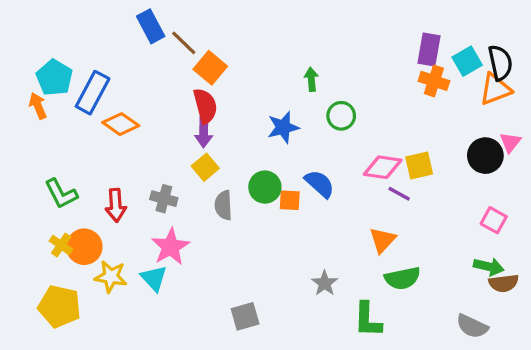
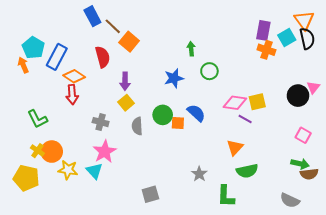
orange triangle: (495, 89) -> (304, 20), moved, turned -45
red semicircle: (205, 106) -> (103, 57), moved
red arrow: (116, 205) -> (72, 95), moved
yellow pentagon: (59, 306) -> (26, 178), moved

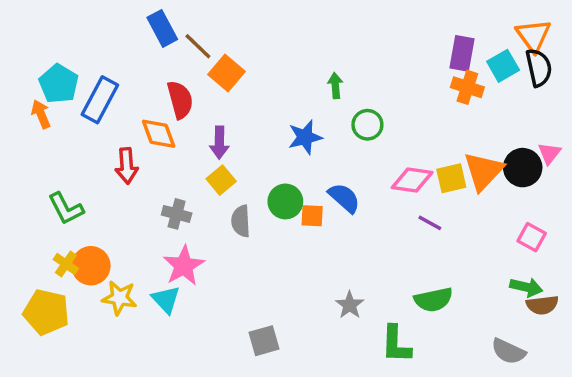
orange diamond: (74, 76) -> (159, 134), moved, turned 35
purple line: (245, 119) -> (430, 223), moved
orange triangle: (235, 147) -> (483, 171), moved, size x1.4

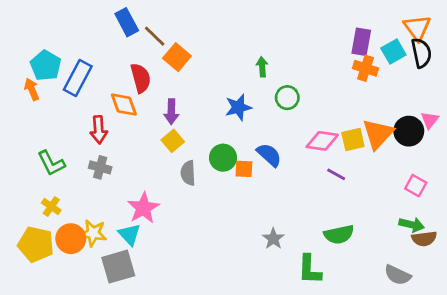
gray cross: (177, 214) -> (100, 167), moved
orange circle: (91, 266) -> (71, 239), moved
gray square: (264, 341) -> (118, 267), moved, size x1.4

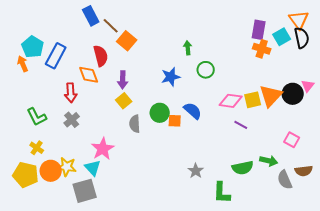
gray cross: (100, 167) -> (72, 120), turned 35
pink square: (416, 186) -> (292, 140), moved
green arrow: (412, 225) -> (269, 161), moved
gray semicircle: (398, 275) -> (285, 180), moved, turned 42

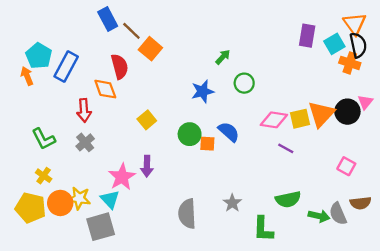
green arrow: (188, 48) -> (223, 57), turned 48
orange cross: (262, 49) -> (350, 63), moved
purple arrow: (123, 80) -> (147, 166), moved
gray semicircle: (135, 124) -> (187, 214), moved, size x1.4
green arrow: (269, 161) -> (319, 216), moved

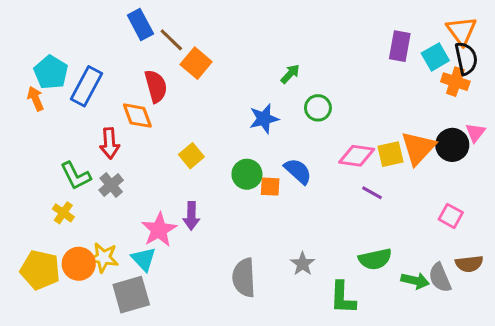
green L-shape: (44, 139) -> (76, 176), moved
yellow cross: (44, 176) -> (63, 213), moved

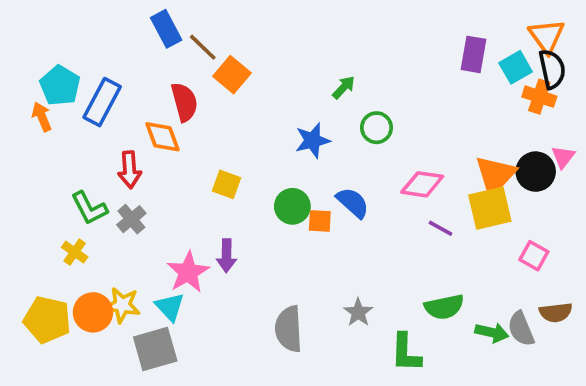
yellow square: (391, 154) -> (490, 208), moved, size x1.4
yellow square: (191, 156) -> (227, 184), turned -30

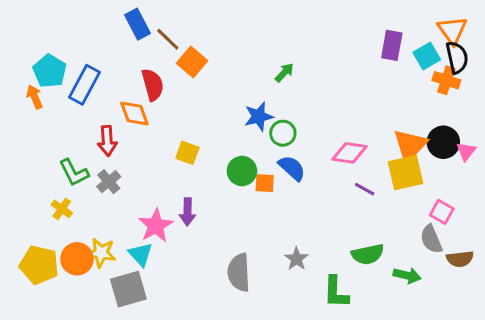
green circle: (377, 128) -> (283, 133), moved
pink triangle: (563, 157) -> (466, 151), moved
gray semicircle: (521, 329) -> (431, 239), moved

